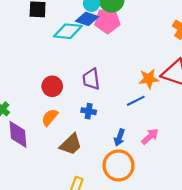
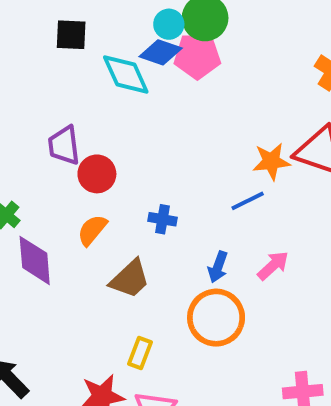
cyan diamond: (68, 31) -> (126, 74), turned 60
purple trapezoid: (91, 79) -> (64, 145), moved

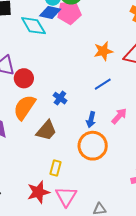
orange star: (271, 161) -> (103, 51), moved
blue cross: (162, 219) -> (60, 98), turned 32
orange semicircle: (92, 230) -> (24, 107), size x1.5

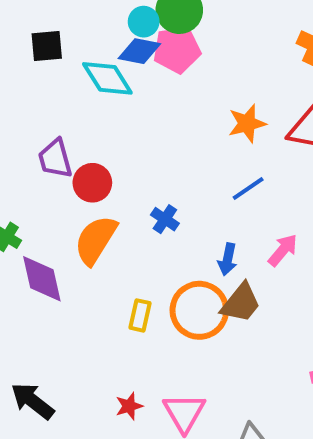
brown trapezoid: (46, 130) -> (241, 303), moved
orange circle: (93, 146) -> (199, 310), moved
yellow rectangle: (56, 168) -> (140, 315), moved
red star: (38, 192) -> (129, 406), size x0.6

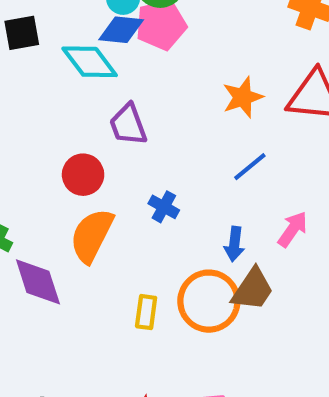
purple trapezoid: (55, 159) -> (128, 125), moved

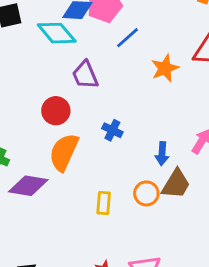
orange star: (243, 97) -> (165, 68), moved
blue line: (250, 167) -> (127, 38), moved
purple diamond: (38, 282) -> (28, 186), turned -60
orange circle: (209, 301) -> (146, 193), size x0.6

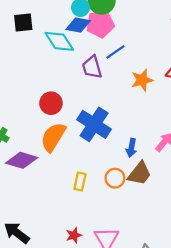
purple trapezoid: (85, 75) -> (92, 67), moved
blue cross: (112, 130) -> (94, 124), size x2.0

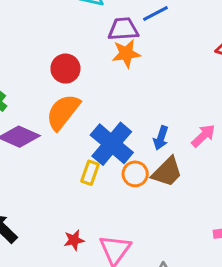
purple trapezoid: (92, 67) -> (123, 29), turned 95
orange star: (142, 80) -> (126, 54), moved
blue cross: (94, 124) -> (112, 144), moved

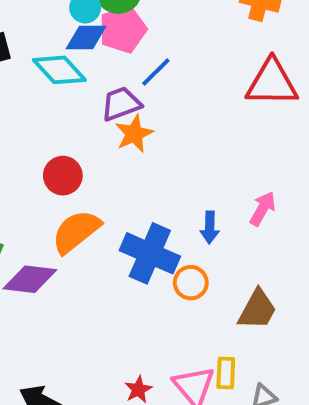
orange semicircle: (63, 112) -> (76, 231), turned 30
brown trapezoid: (167, 172) -> (257, 310), moved
yellow rectangle: (90, 173) -> (226, 373), moved

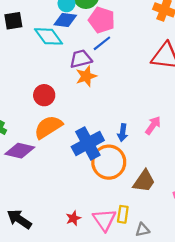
pink pentagon: (123, 29) -> (102, 20), moved, turned 30
blue cross: (150, 253) -> (88, 143), turned 32
orange circle: (191, 283) -> (109, 162), size x1.8

